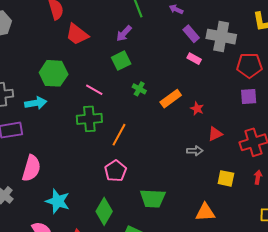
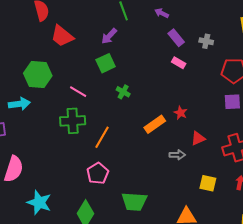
gray cross: (221, 37) -> (206, 41), size x0.5
orange rectangle: (171, 99) -> (155, 124), moved

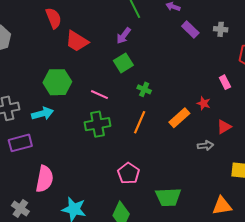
pink rectangle: (179, 63) -> (225, 82), moved, turned 40
orange line: (102, 137) -> (140, 122), moved

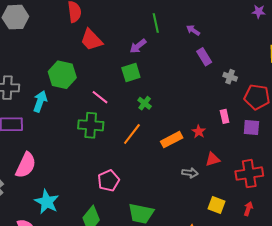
gray cross: (221, 29) -> (230, 77), moved
cyan arrow: (43, 114) -> (40, 101), turned -70

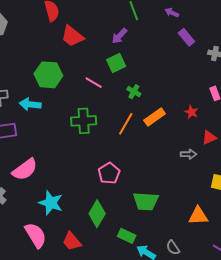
pink line: (100, 97) -> (94, 83), moved
cyan arrow: (40, 101) -> (30, 104), turned -95
orange rectangle: (172, 140) -> (155, 117), moved
pink semicircle: (26, 165) -> (25, 169), turned 36

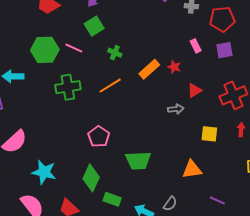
green hexagon: (48, 75) -> (45, 50), moved
orange rectangle: (155, 117) -> (149, 69), moved
orange line: (126, 124) -> (110, 86), turned 35
green rectangle: (127, 236) -> (112, 199), moved
gray semicircle: (173, 248) -> (170, 204), turned -105

